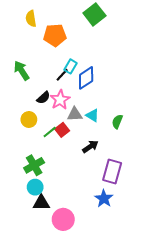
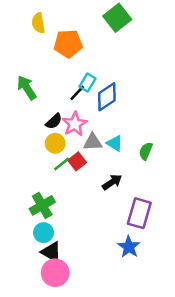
yellow circle: (29, 120) -> (55, 143), moved
black triangle: (41, 203) -> (51, 252), turned 30
pink circle: (63, 219) -> (55, 273), moved

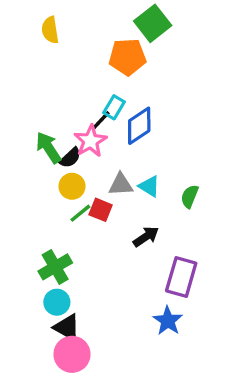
orange pentagon: (68, 44) -> (127, 57), moved
green arrow: (27, 88) -> (48, 148), moved
pink star: (75, 124) -> (90, 141), moved
red square: (77, 161) -> (101, 210), turned -30

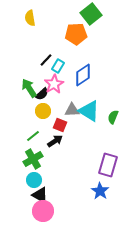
cyan rectangle: (114, 107) -> (58, 66), moved
black line: (101, 121) -> (46, 60), moved
cyan triangle: (149, 186) -> (89, 111), size x1.6
green line: (80, 213) -> (33, 136), moved
black arrow: (146, 237) -> (55, 141), moved

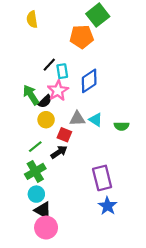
cyan rectangle: (58, 66) -> (62, 71), turned -40
cyan triangle: (89, 111) -> (96, 120), size x0.6
green semicircle: (113, 117) -> (122, 126), turned -112
purple rectangle: (108, 165) -> (102, 178), moved, turned -30

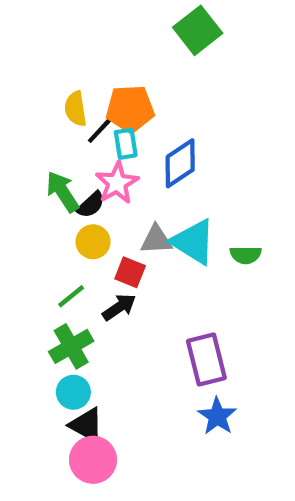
yellow semicircle: (32, 19) -> (76, 109), moved
orange pentagon: (82, 37) -> (130, 109), moved
cyan triangle: (96, 120) -> (193, 242), size x1.6

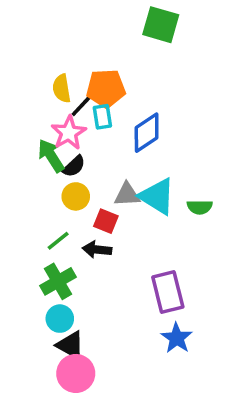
green square: (198, 30) -> (161, 25), turned -36
pink star: (117, 183) -> (69, 133), moved
black arrow: (119, 307) -> (97, 250), turned -140

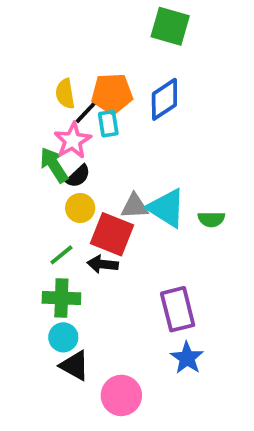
blue diamond: (147, 133) -> (164, 99), moved
red square: (106, 221) -> (112, 234), size x1.6
green cross: (58, 281) -> (61, 298), turned 32
pink circle: (76, 373) -> (121, 395), moved

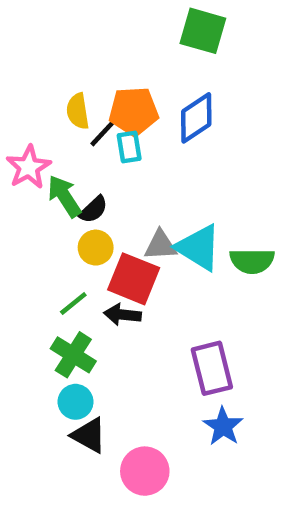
pink star: (73, 141) -> (29, 167), moved
green semicircle: (211, 219) -> (252, 261), size x1.4
green cross: (61, 298) -> (73, 355), turned 30

